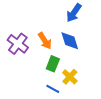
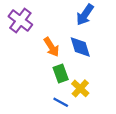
purple cross: (18, 44) -> (20, 20), moved
green rectangle: (53, 64) -> (61, 73), turned -42

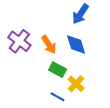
purple cross: (20, 20) -> (19, 41), moved
green rectangle: (61, 73) -> (58, 70), turned -42

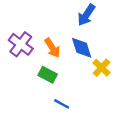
green rectangle: (58, 70) -> (48, 75), moved
yellow cross: (76, 84) -> (102, 68), moved

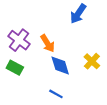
blue diamond: (82, 48) -> (60, 65), moved
green rectangle: (48, 75) -> (15, 68), moved

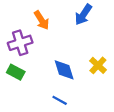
purple cross: (19, 40) -> (20, 43), turned 35
orange arrow: (48, 43) -> (42, 20), moved

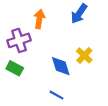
orange arrow: (42, 20) -> (39, 19), turned -138
yellow cross: (98, 65) -> (84, 55), moved

